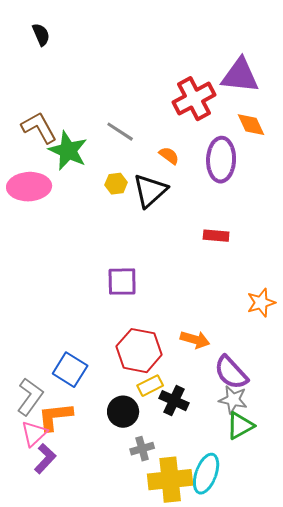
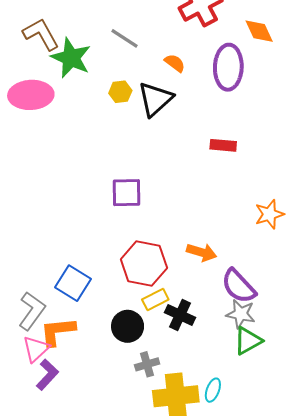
cyan ellipse: (206, 474) -> (213, 390), size x0.6

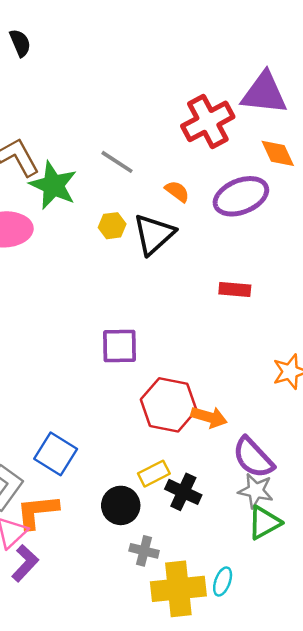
purple ellipse: (228, 67) -> (241, 196), turned 66
red hexagon: (144, 264) -> (169, 405), moved
gray cross: (147, 364) -> (144, 551), turned 30

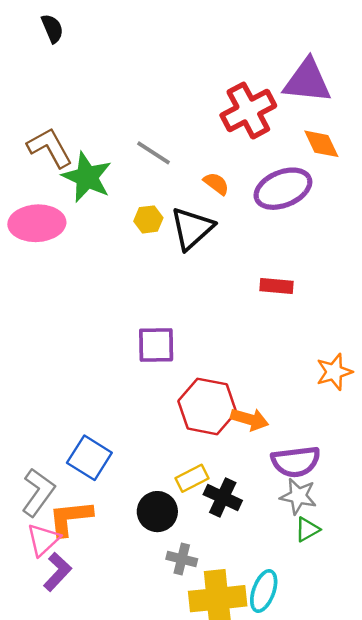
purple semicircle: (253, 458) -> (296, 462), turned -54
green triangle: (264, 523) -> (307, 529), size x0.7
cyan ellipse: (223, 582) -> (264, 591), size x1.4

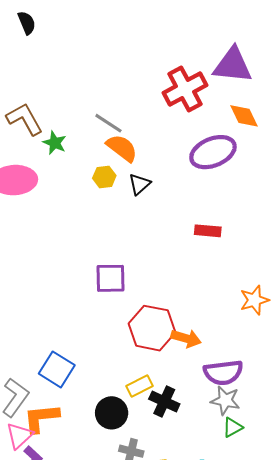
green star: (87, 177) -> (55, 143), size x0.6
orange semicircle: (216, 184) -> (122, 148), moved, size x1.5
black triangle: (192, 228) -> (139, 184), size x0.6

